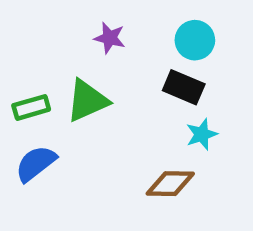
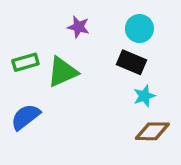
green rectangle: (31, 107) -> (25, 62), moved
brown diamond: (170, 184) -> (152, 131), moved

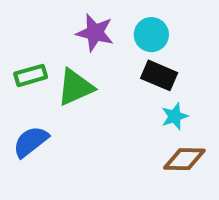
purple star: (78, 27) -> (95, 33), size x1.4
cyan circle: (139, 29) -> (151, 35), moved

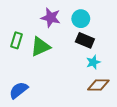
green rectangle: (31, 75) -> (17, 40), turned -56
blue semicircle: (31, 142) -> (19, 90), moved

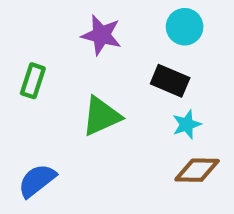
cyan circle: (81, 19) -> (185, 27), moved
green triangle: (40, 47) -> (101, 116), moved

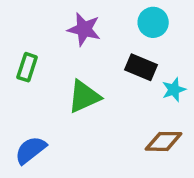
cyan star: (187, 124) -> (174, 90), moved

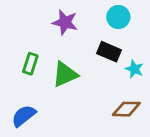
green rectangle: (27, 67) -> (30, 64), moved
cyan star: (174, 90) -> (134, 69), turned -30

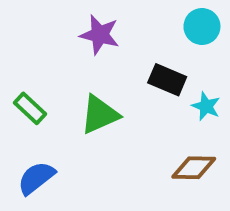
cyan circle: (118, 17) -> (202, 26), moved
green rectangle: (30, 64) -> (30, 108), moved, turned -65

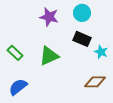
cyan circle: (202, 26) -> (82, 13), moved

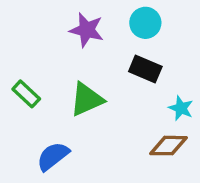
cyan star: (101, 52) -> (181, 108), moved
blue semicircle: (18, 87) -> (53, 156), moved

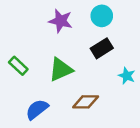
black rectangle: (145, 69) -> (102, 48), turned -55
brown diamond: (168, 146) -> (86, 102), moved

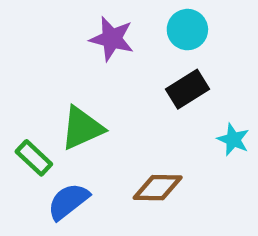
green rectangle: (18, 66) -> (34, 158), moved
green triangle: (61, 69) -> (82, 128), moved

